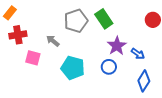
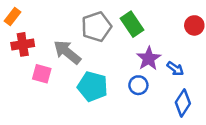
gray arrow: (53, 41) -> (67, 52), size x1.6

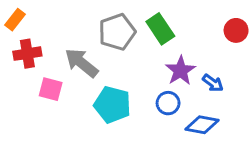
blue diamond: (183, 103) -> (202, 125), moved, turned 68

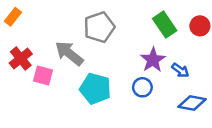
green rectangle: (160, 29) -> (165, 25), moved
red cross: (27, 54) -> (21, 59), moved, turned -30
blue diamond: (202, 125) -> (192, 103), moved

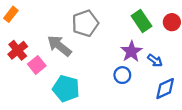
pink square: (43, 76) -> (37, 65), turned 36
cyan pentagon: (95, 89) -> (66, 89), moved
blue diamond: (192, 103) -> (165, 89), turned -35

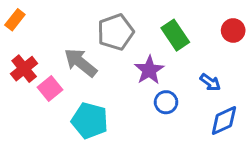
green rectangle: (141, 21) -> (175, 35), moved
purple star: (131, 51) -> (149, 70), moved

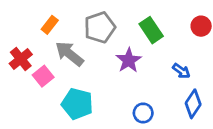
orange rectangle: (15, 20) -> (50, 25), moved
blue circle: (166, 102) -> (143, 113), moved
blue diamond: (224, 121) -> (193, 104), turned -32

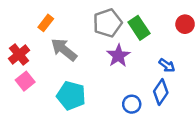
gray pentagon: (100, 27) -> (107, 23), moved
pink square: (43, 76) -> (25, 81), moved
blue diamond: (193, 104) -> (161, 92), moved

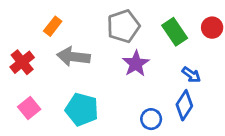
green rectangle: (139, 28) -> (175, 32), moved
gray arrow: (64, 50) -> (73, 57), turned -32
pink square: (25, 81) -> (29, 108), moved

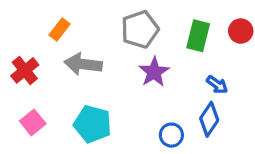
green rectangle: (175, 32) -> (198, 36), turned 48

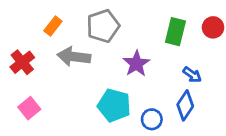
gray pentagon: (140, 29) -> (103, 26), moved
cyan pentagon: (93, 124) -> (114, 105), moved

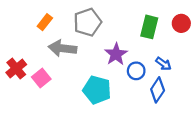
red cross: (22, 62) -> (16, 68), moved
pink square: (29, 108) -> (41, 78), moved
blue circle: (152, 119) -> (136, 71), moved

